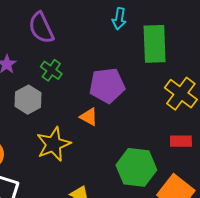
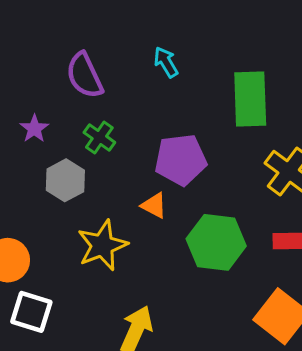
cyan arrow: (119, 19) -> (166, 62), moved, turned 140
green hexagon: (136, 167) -> (216, 242), moved

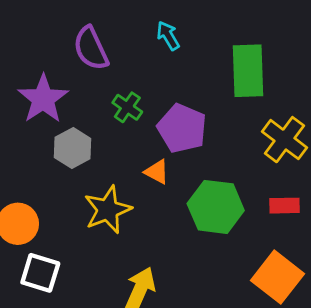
purple star: (34, 129) -> (43, 99), size x1.8
green cross: (99, 137) -> (127, 107), moved
purple pentagon: (181, 160) -> (182, 128), turned 30

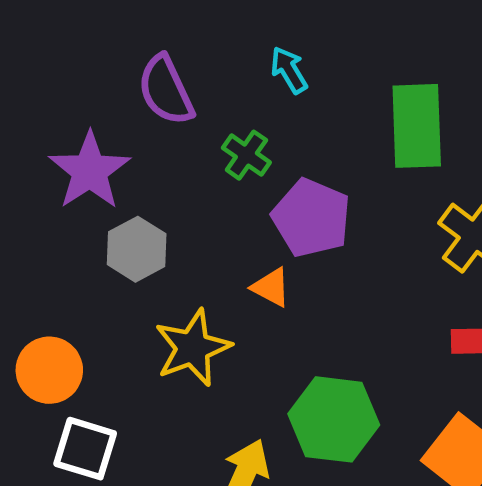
green cross: (127, 107) -> (246, 155), moved
green hexagon: (216, 207) -> (334, 419), moved

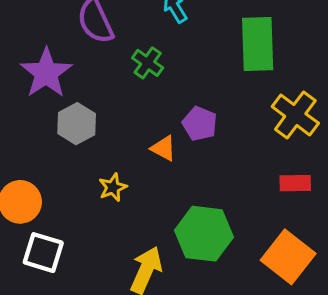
purple pentagon: (311, 218) -> (200, 124), moved, size x0.7
yellow star: (193, 348) -> (113, 187), size x0.6

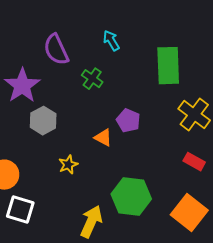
red rectangle: (295, 183) -> (194, 162), turned 30

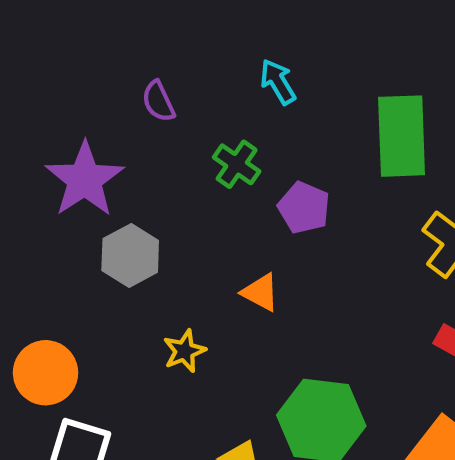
purple semicircle: (56, 50) -> (158, 101), size x0.6
purple pentagon: (128, 121) -> (304, 208), moved

